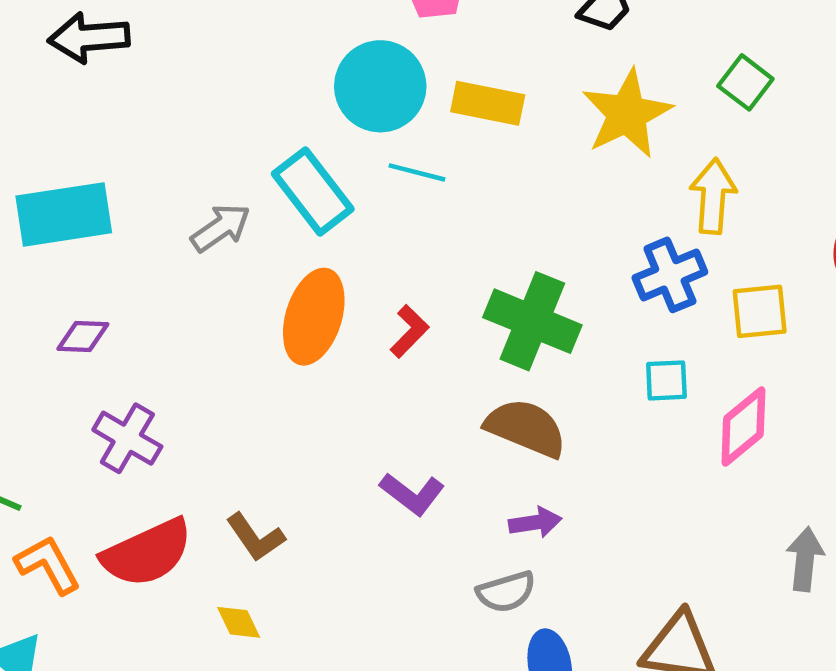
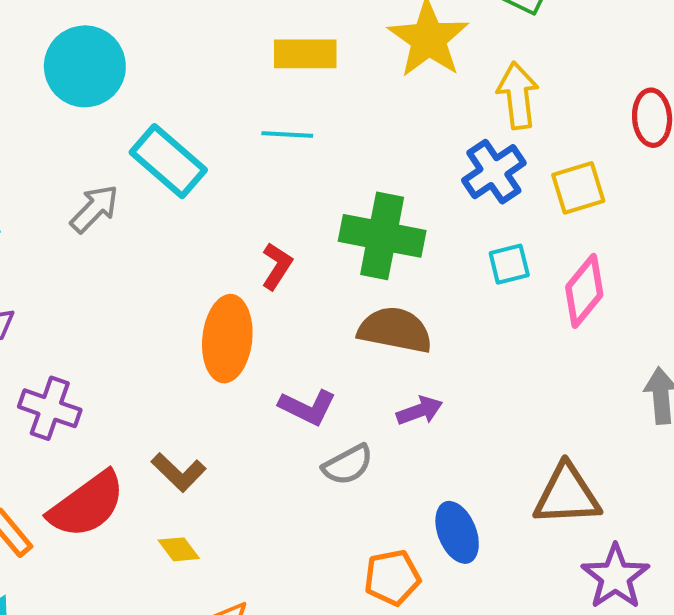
cyan circle: (380, 86) -> (85, 66), moved
cyan line: (417, 172) -> (287, 135), moved
orange ellipse: (314, 317) -> (227, 339), moved
gray semicircle: (506, 592) -> (348, 465), moved

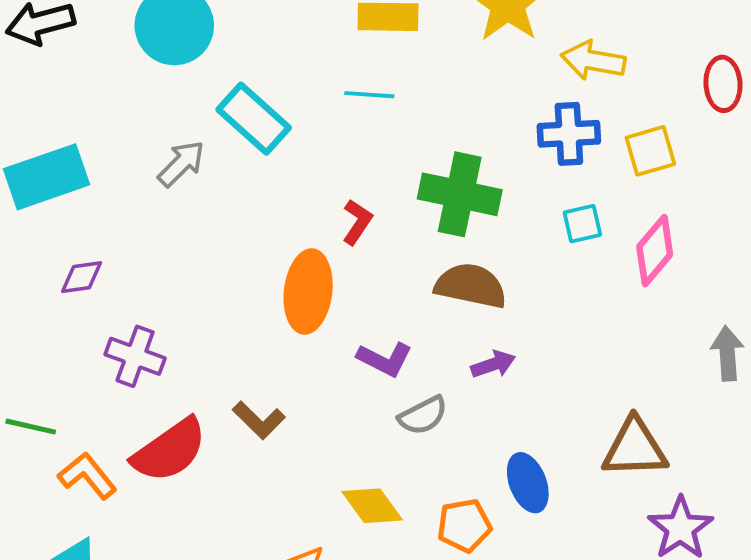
yellow arrow: (518, 96) -> (593, 60), turned -74
blue cross: (494, 172) -> (569, 134), turned 30
yellow diamond: (179, 549) -> (372, 506), moved, size x1.5

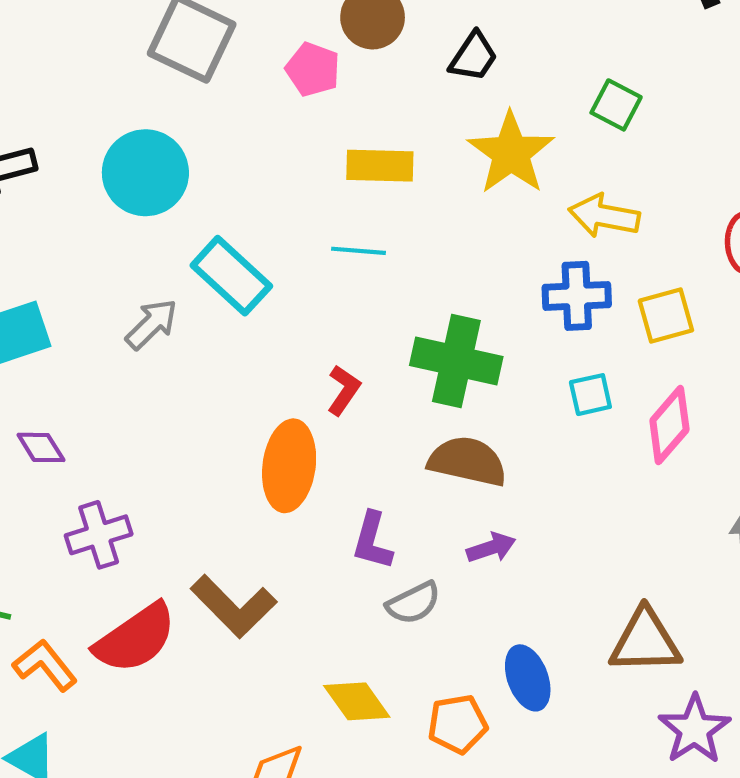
purple diamond: (82, 277) -> (41, 447), turned 66
purple cross: (135, 356) -> (99, 535), turned -38
purple L-shape: (385, 359) -> (372, 541), turned 78
brown L-shape: (259, 420) -> (234, 606), size x1.5

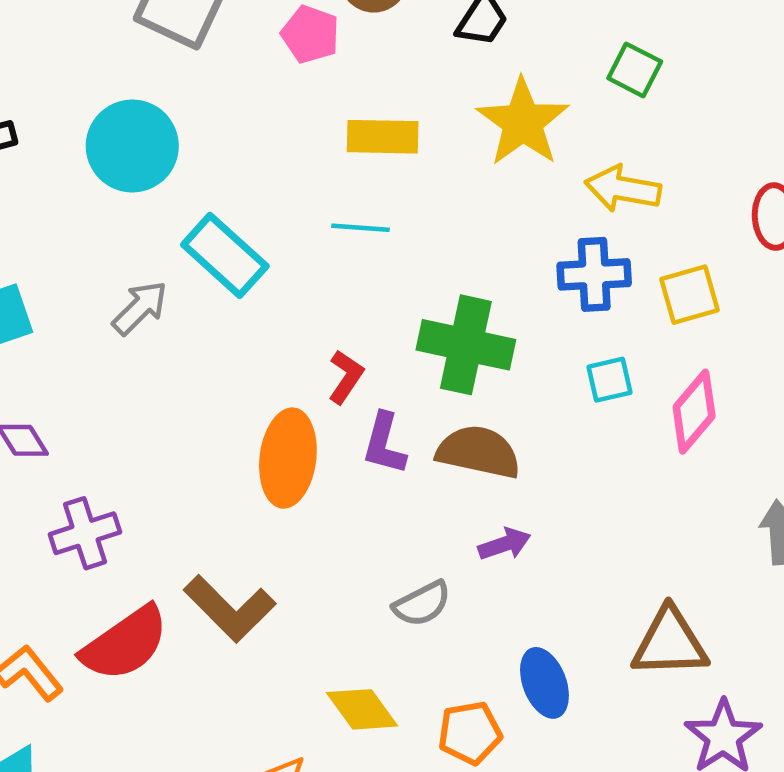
purple L-shape: (372, 541) -> (384, 444), moved

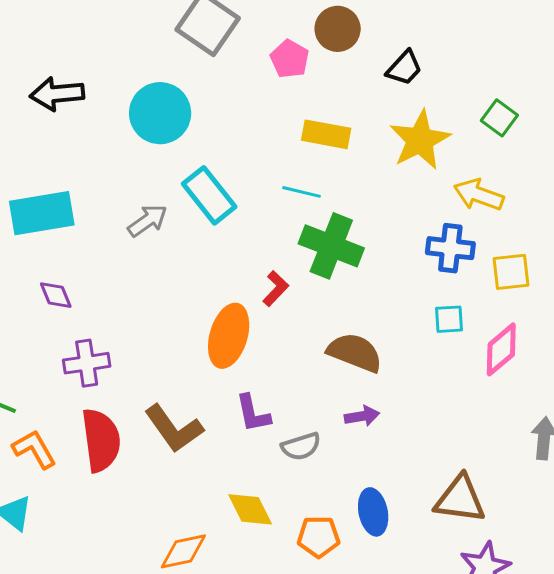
green cross: (466, 345) -> (331, 246), moved
purple L-shape: (384, 444) -> (253, 413), moved, turned -36
red semicircle: (125, 643) -> (101, 440), turned -72

